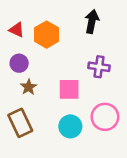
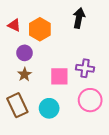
purple circle: (19, 63) -> (25, 53), moved
purple cross: (99, 67) -> (85, 68), moved
cyan circle: (70, 126) -> (49, 108), moved

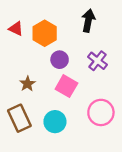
purple circle: (25, 53) -> (60, 60), moved
purple cross: (85, 68) -> (97, 61), moved, turned 30
pink square: (59, 76) -> (66, 86), turned 30

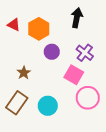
pink square: (66, 86) -> (74, 75), moved
brown rectangle: (19, 118) -> (17, 103), turned 60

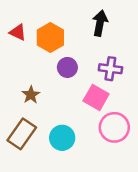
purple cross: (85, 53) -> (110, 69), turned -30

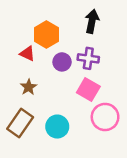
red triangle: (18, 32) -> (27, 54), moved
purple cross: (110, 69) -> (88, 58), moved

